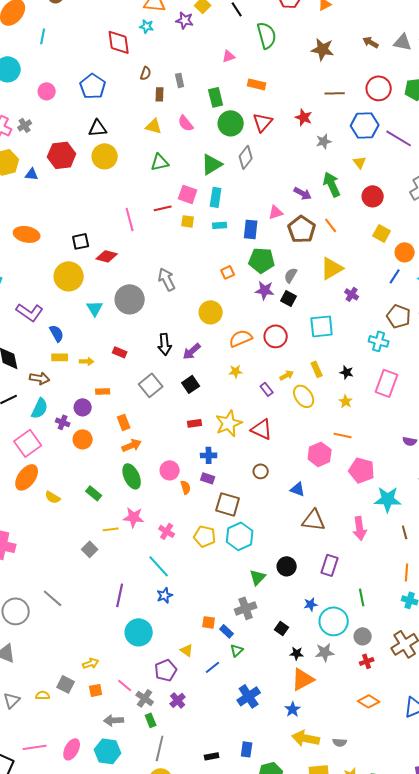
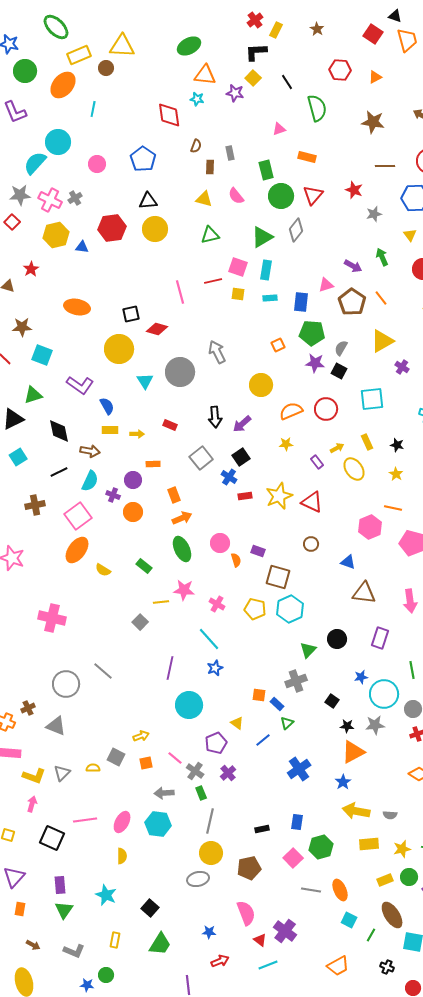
green arrow: (332, 184) -> (382, 257), size x0.7
blue cross: (209, 455) -> (229, 477), moved, turned 35

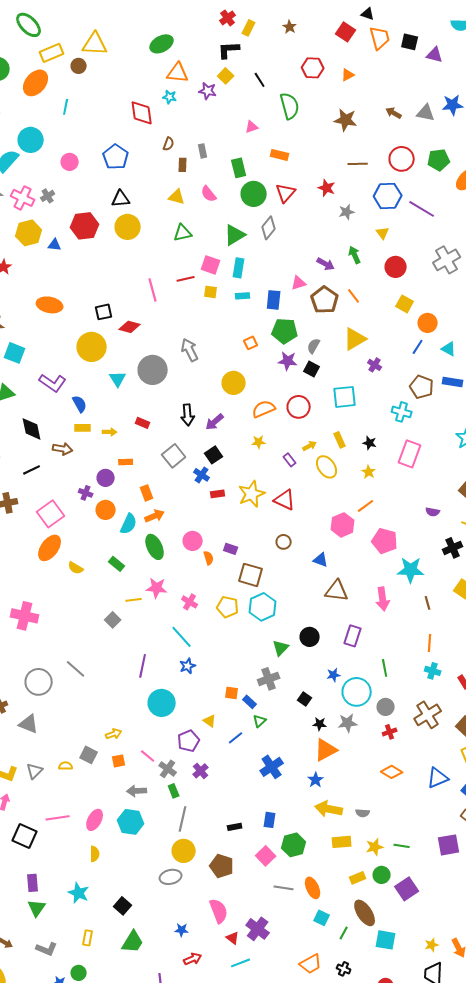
cyan semicircle: (90, 481) -> (129, 524), moved
orange line: (393, 508) -> (366, 506), turned -48
brown pentagon: (249, 868) -> (222, 866), turned 30
black cross: (387, 967) -> (344, 969), moved

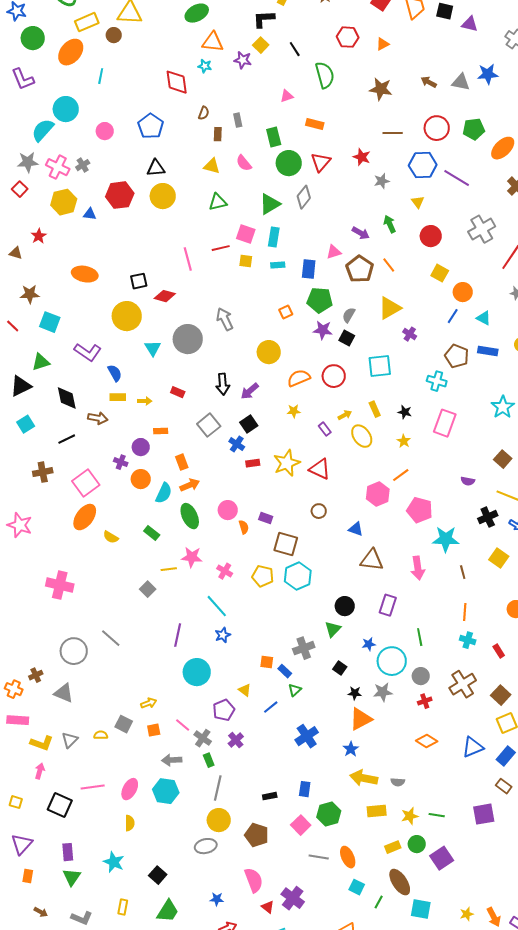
green triangle: (281, 648) -> (333, 629), moved

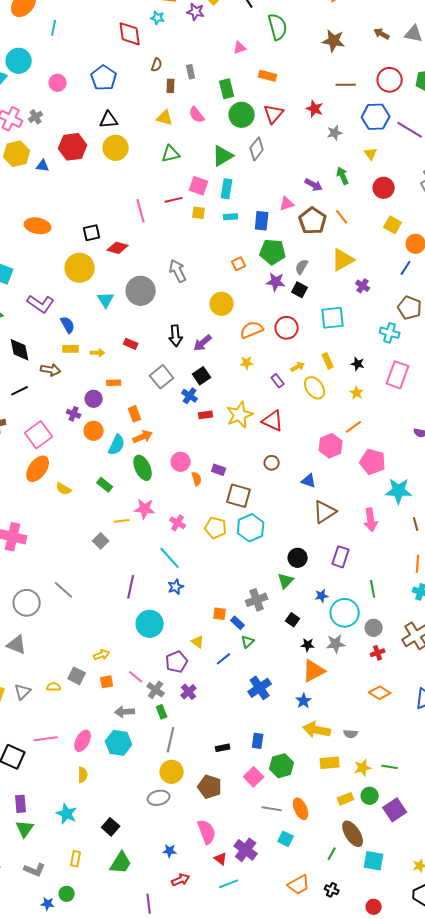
brown triangle: (372, 560) -> (325, 512), turned -40
cyan square: (357, 887) -> (286, 839), moved

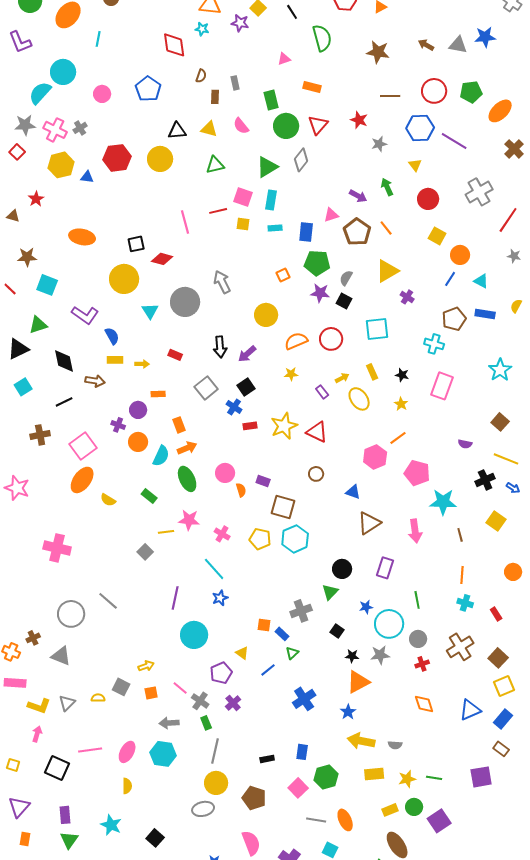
black triangle: (109, 120) -> (177, 131), moved
brown pentagon: (410, 308) -> (454, 319), turned 30
orange diamond: (380, 693) -> (424, 704), turned 40

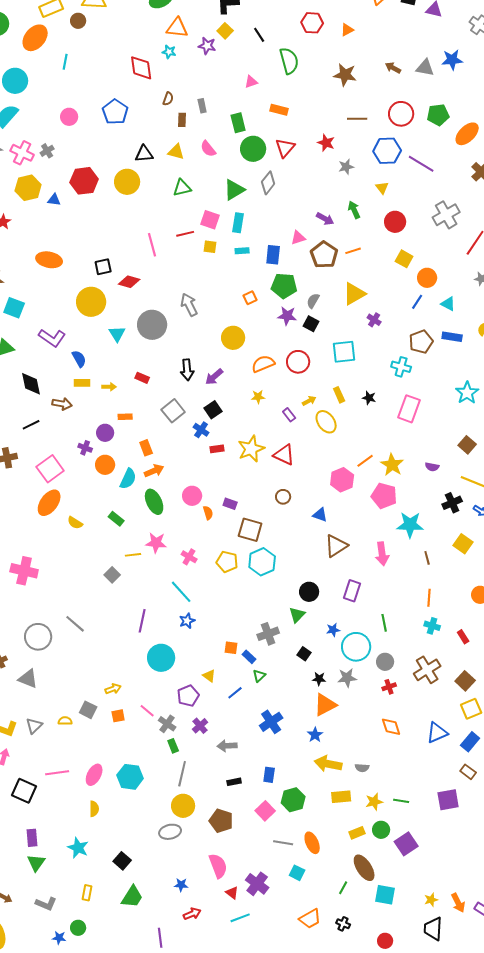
cyan circle: (63, 72) -> (15, 81), moved
orange line: (386, 228) -> (353, 251), turned -70
yellow star: (401, 404) -> (392, 465), moved, size x1.6
gray arrow: (169, 723) -> (227, 746), moved

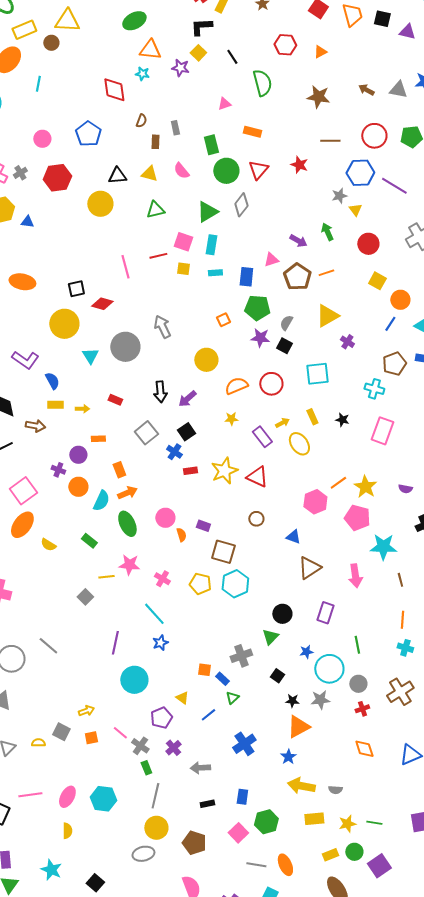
gray star: (346, 167) -> (339, 196), moved
red hexagon: (84, 181) -> (57, 178), moved
purple rectangle: (289, 415) -> (262, 437), size x1.5

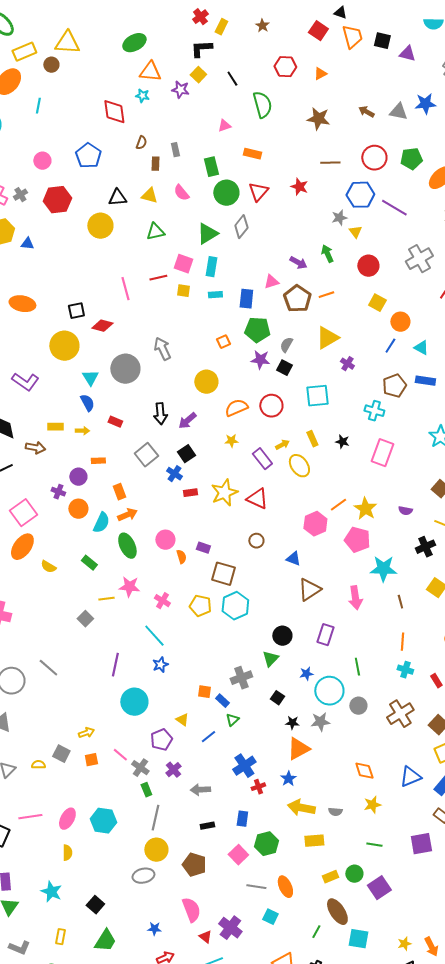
blue semicircle: (52, 381) -> (87, 403), moved
red cross: (362, 709) -> (258, 787), moved
yellow star: (347, 824) -> (372, 805), moved

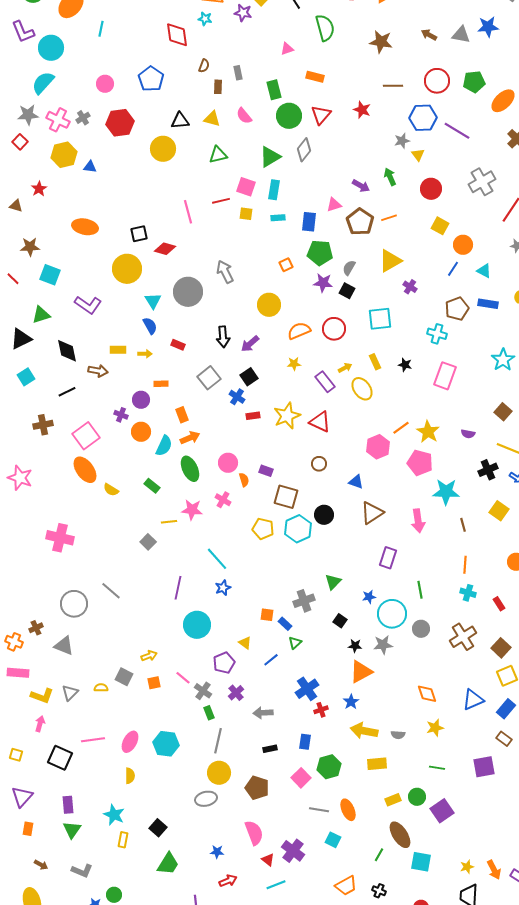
orange ellipse: (22, 547) -> (85, 470), turned -72
pink cross: (162, 601) -> (223, 500), moved
black circle: (282, 636) -> (324, 515), moved
yellow rectangle: (60, 937) -> (123, 840), moved

